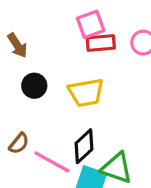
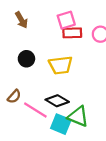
brown arrow: (17, 45) -> (21, 20), moved
black diamond: (84, 146) -> (57, 101), turned 70

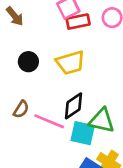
black diamond: (57, 101) -> (74, 106), turned -55

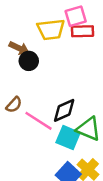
brown arrow: (15, 16) -> (19, 48), moved, turned -36
yellow trapezoid: (71, 63) -> (51, 29), moved

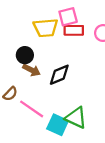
brown arrow: (19, 48) -> (31, 70), moved
black diamond: (64, 110) -> (59, 75), moved

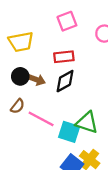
yellow trapezoid: (46, 28) -> (21, 42), moved
red rectangle: (74, 30) -> (64, 57), moved
black circle: (25, 55) -> (20, 76), moved

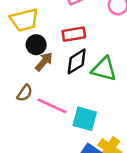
black circle: (20, 76) -> (36, 45), moved
brown arrow: (36, 80) -> (44, 62), turned -66
green triangle: (87, 123) -> (104, 69), moved

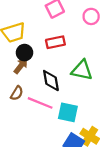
black diamond: (77, 61) -> (51, 81), moved, turned -65
brown arrow: (44, 62) -> (21, 66), moved

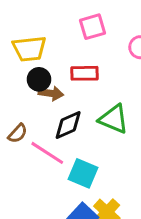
brown arrow: (21, 66) -> (51, 93), moved, turned 49
black diamond: (51, 81) -> (68, 125), turned 65

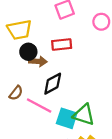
green triangle: (114, 119) -> (84, 115), moved

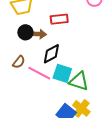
black circle: (28, 52) -> (25, 32), moved
cyan square: (67, 118) -> (62, 73), moved

